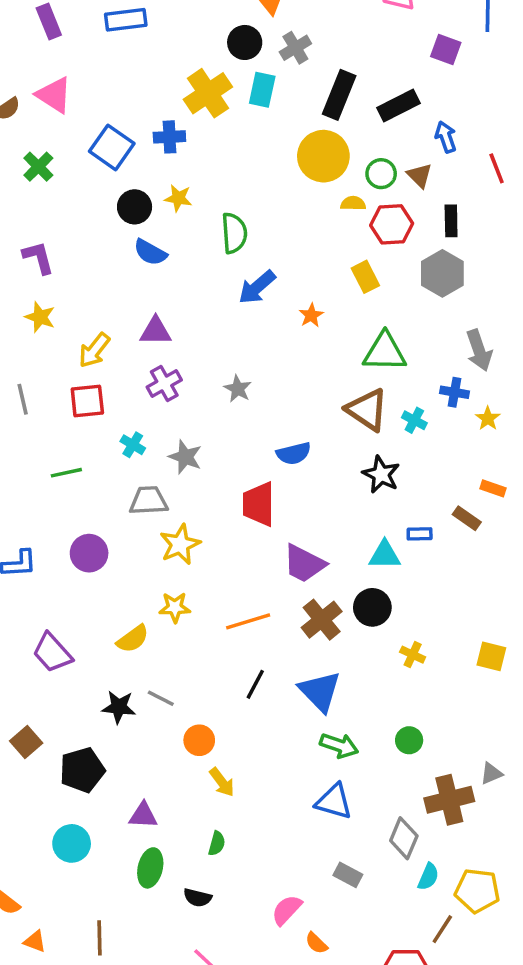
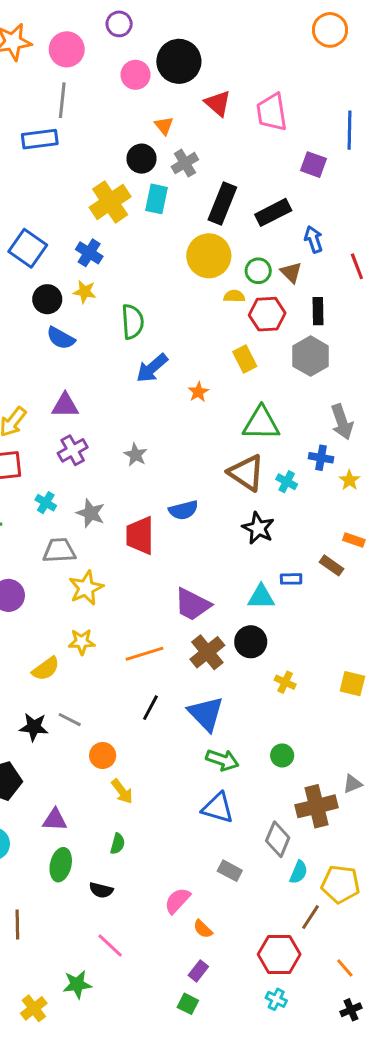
blue cross: (169, 137) -> (89, 253), moved, turned 35
red trapezoid: (259, 504) -> (140, 536), moved

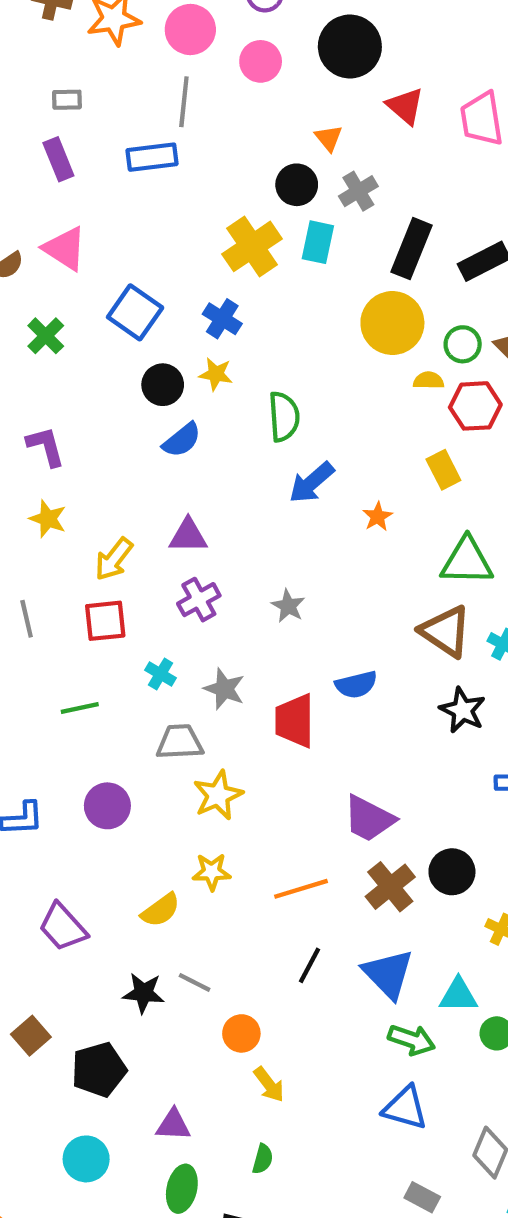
pink circle: (136, 75) -> (261, 61), moved
blue semicircle: (61, 338) -> (182, 440), turned -68
cyan triangle: (261, 597) -> (458, 995), moved

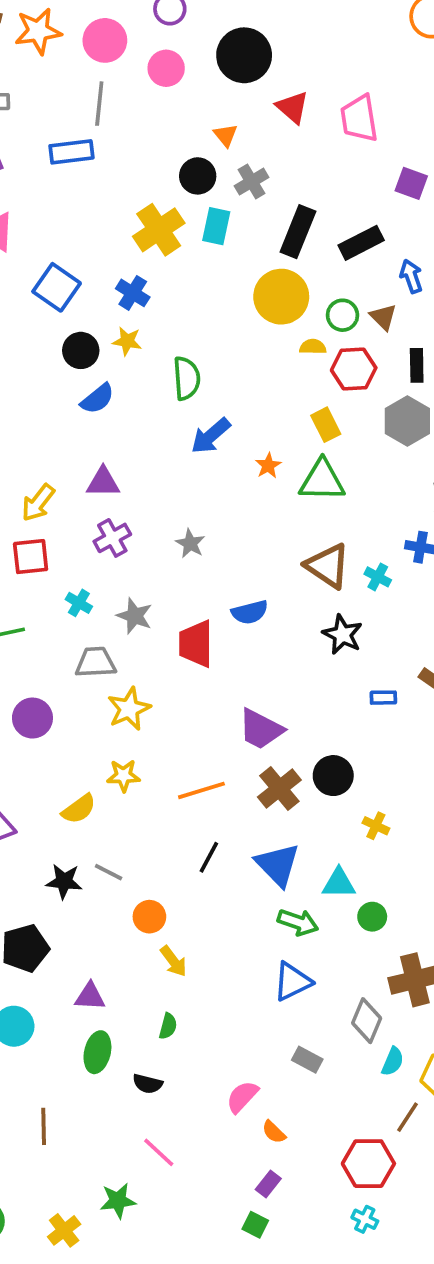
green triangle: (467, 561) -> (322, 480), moved
blue triangle: (405, 1108) -> (292, 982), turned -42

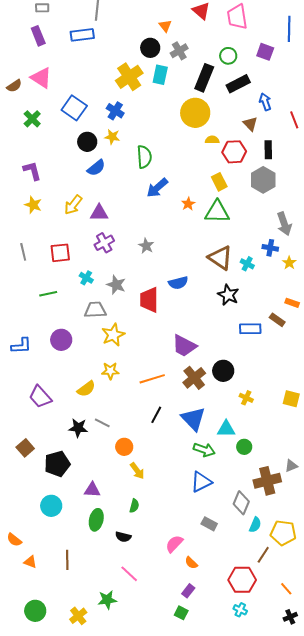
green circle: (342, 315) -> (228, 56), moved
yellow arrow: (38, 503) -> (73, 205), moved
blue rectangle: (383, 698) -> (250, 329), size x1.5

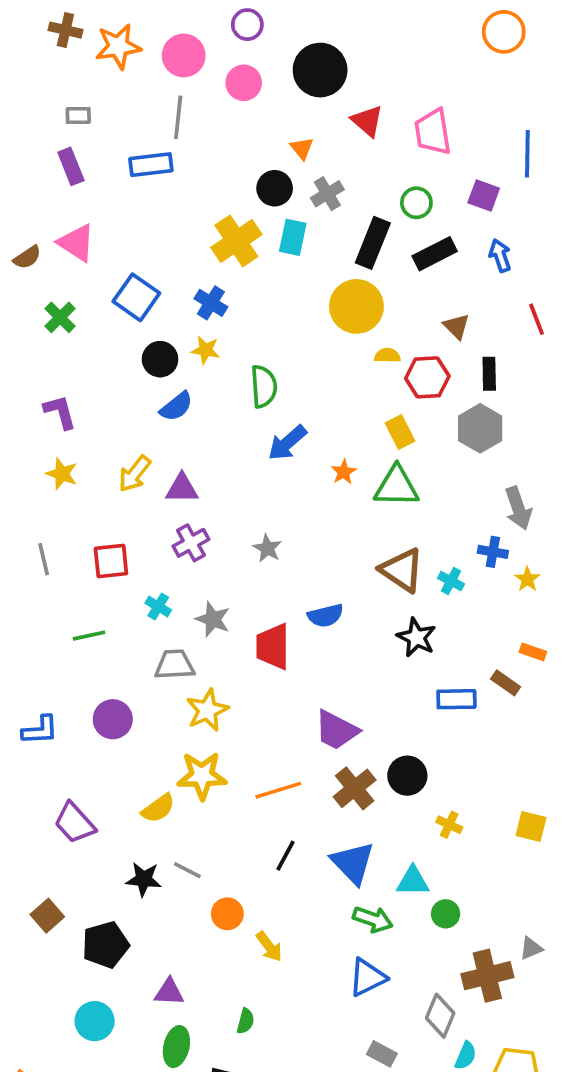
blue arrow: (265, 102) -> (500, 256), moved
yellow star: (110, 371) -> (202, 776), size x1.5
yellow arrow: (137, 471) -> (269, 947), moved

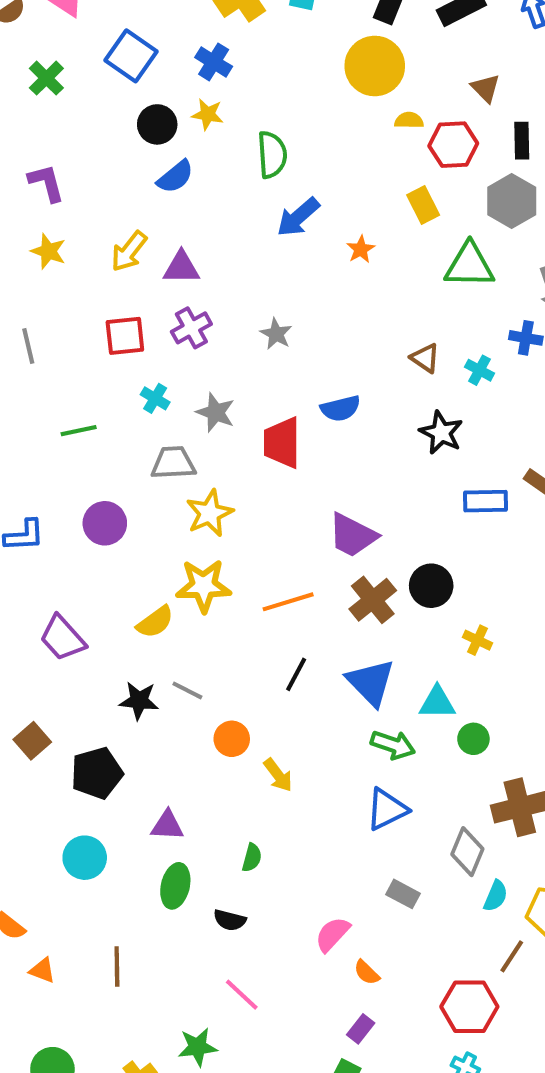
green triangle: (396, 486) -> (469, 265), moved
red square: (111, 561) -> (125, 336), moved
brown triangle: (402, 570) -> (425, 358), size x0.6

